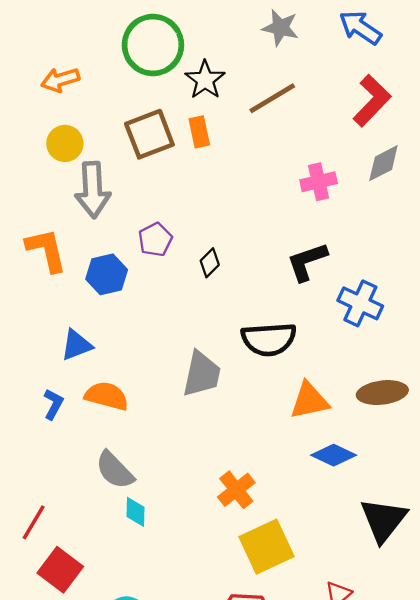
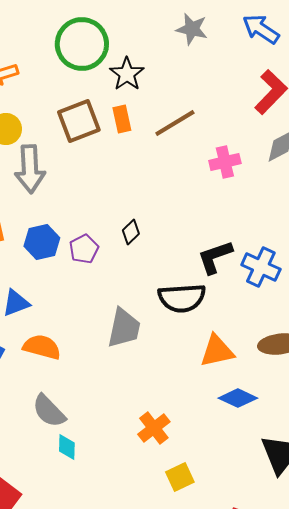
brown line: (272, 98) -> (175, 123), moved
purple pentagon: (155, 240) -> (84, 249), moved
black L-shape: (307, 262) -> (215, 257), moved
yellow square: (266, 547) -> (180, 477), size x0.6

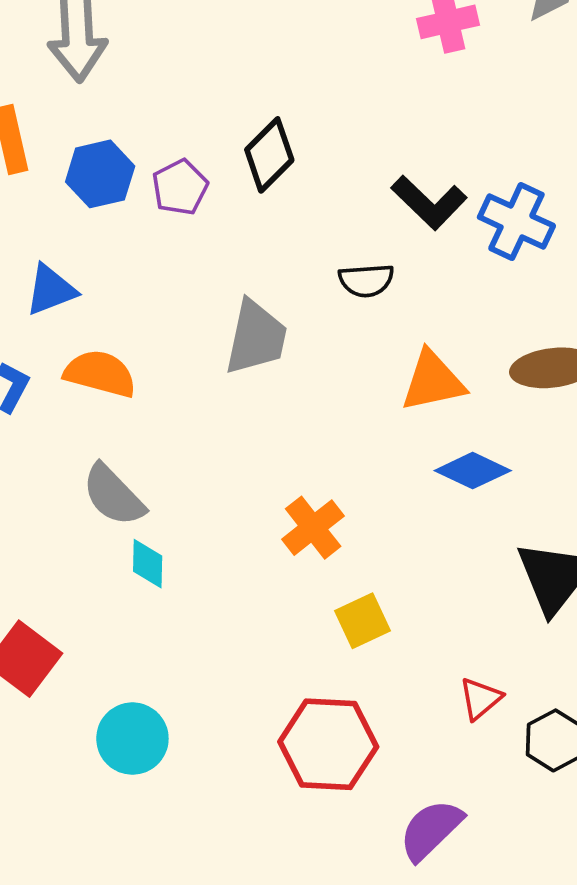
black diamond: (131, 232) -> (269, 155), size x1.5
black L-shape: (215, 257) -> (429, 202), turned -117
black semicircle: (182, 298) -> (366, 280), size x0.6

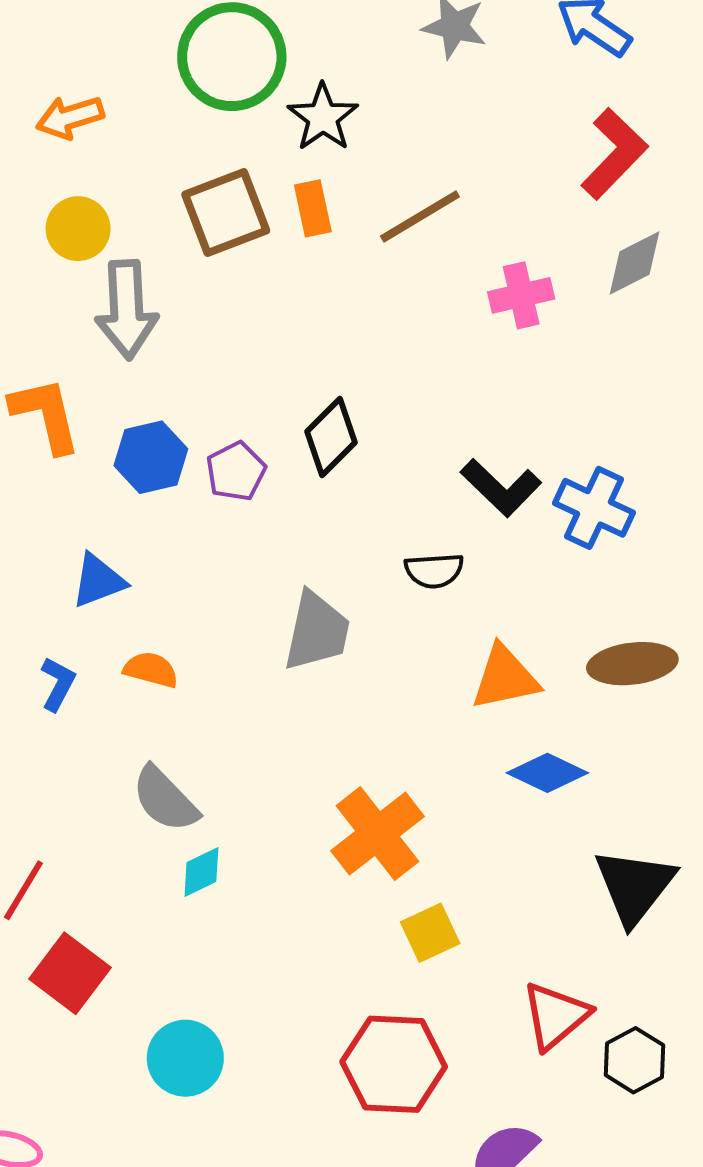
orange semicircle: (100, 374) -> (151, 670), size x0.7
orange cross: (313, 528) -> (377, 834), size x1.4
cyan diamond: (148, 564) -> (201, 872), turned 63
red triangle: (480, 699) -> (556, 1016), size x1.5

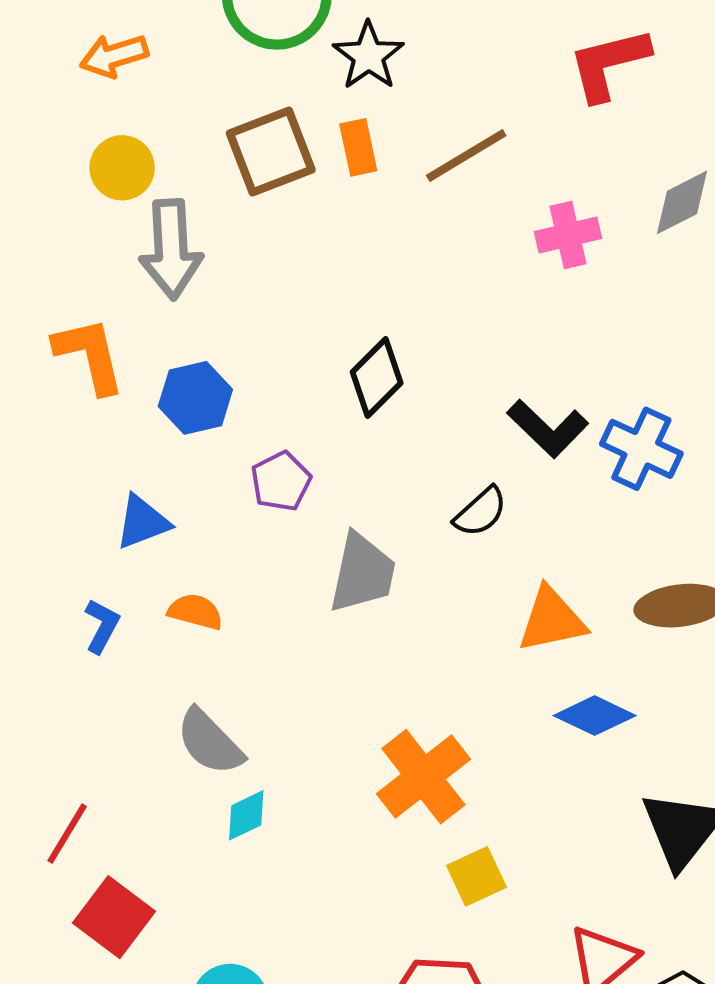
red L-shape: (614, 154) -> (609, 64), moved, turned -148
purple pentagon: (236, 471) -> (281, 481), moved
black semicircle: (434, 571) -> (480, 512), turned -38

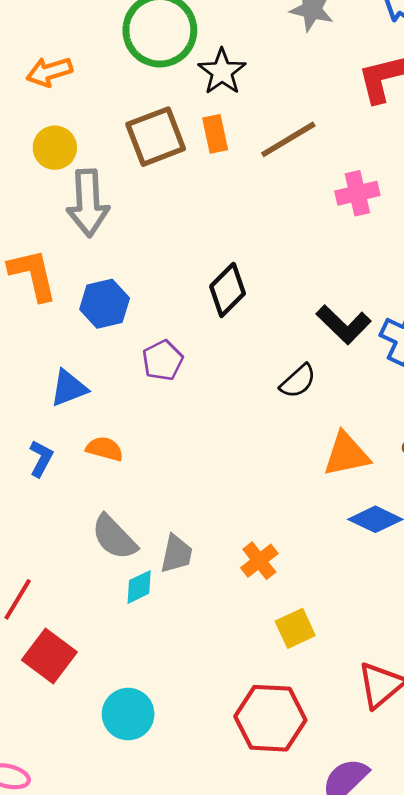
gray trapezoid: (362, 573) -> (176, 554), moved, size x0.7
orange cross: (423, 777) -> (259, 561), size x0.6

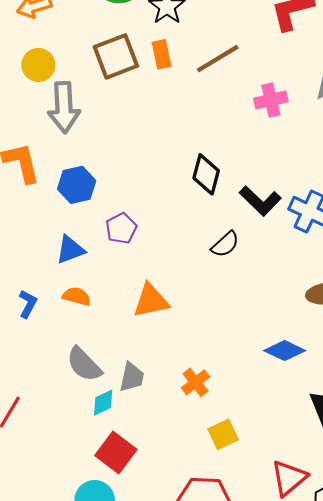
black diamond: (228, 290) -> (206, 174), moved, turned -30
blue triangle: (69, 388) -> (70, 250), moved
orange triangle: (346, 454) -> (151, 301), moved
red square: (49, 656) -> (116, 452), moved

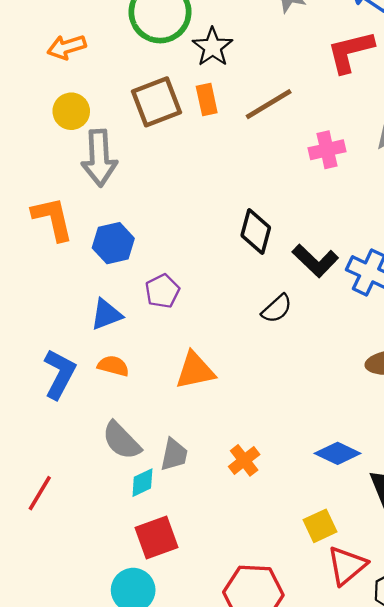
blue L-shape: (28, 304) -> (60, 374), size x1.6
blue diamond: (285, 351) -> (338, 453), moved
yellow square: (223, 434) -> (320, 526), moved
red square: (116, 452) -> (156, 538), turned 33

